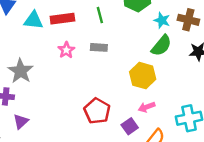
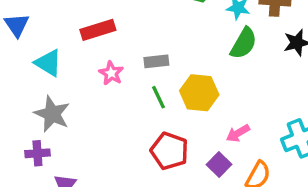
green line: (100, 15) -> (158, 97), moved
cyan triangle: (34, 20) -> (48, 63), moved, turned 36
yellow hexagon: (143, 76) -> (199, 93), moved

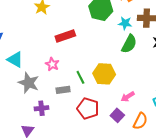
red rectangle: (98, 30) -> (65, 36), moved
gray rectangle: (156, 61) -> (63, 90), moved
gray star: (52, 114) -> (29, 83), moved
purple cross: (37, 153) -> (41, 108), moved

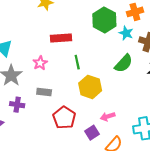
cyan star: (125, 23) -> (126, 33), moved
green line: (80, 77) -> (77, 62), moved

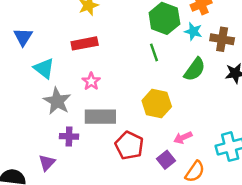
red rectangle: (61, 38) -> (85, 43), moved
green line: (77, 62) -> (154, 52), moved
gray rectangle: (44, 92) -> (100, 117), size x1.6

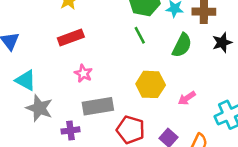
cyan triangle: (44, 68) -> (26, 80), moved
gray star: (57, 101) -> (39, 108), moved
pink arrow: (183, 138) -> (187, 98), moved

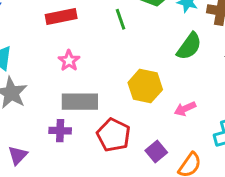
green line: (140, 35) -> (121, 19), moved
purple cross: (71, 130) -> (60, 131), moved

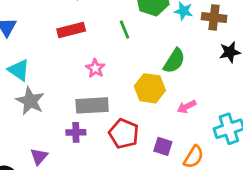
green semicircle: (189, 46) -> (174, 61), moved
pink star: (69, 61) -> (95, 68), moved
purple square: (156, 151) -> (163, 146), turned -30

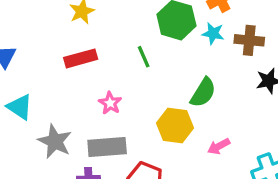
gray star: (30, 101) -> (55, 141), moved

